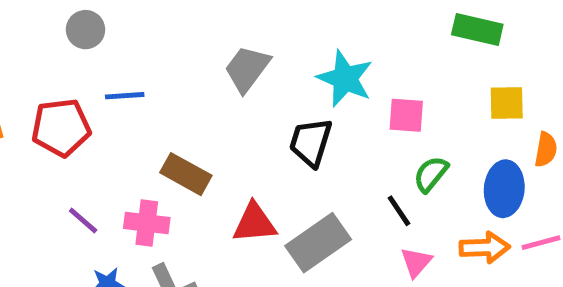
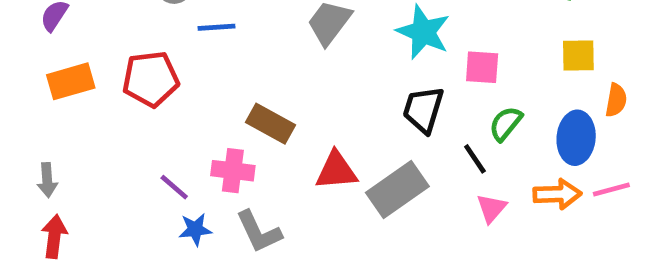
blue line: (125, 96) -> (216, 27), moved
black trapezoid: (311, 142) -> (423, 110), moved
purple line: (83, 221) -> (174, 187), moved

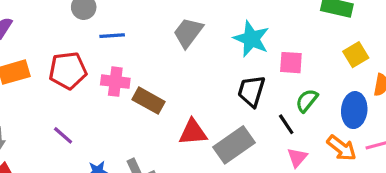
yellow square: (578, 55) -> (356, 55), turned -30
pink cross: (233, 171) -> (115, 82), moved
purple line: (174, 187) -> (63, 135), moved
orange arrow: (557, 194) -> (342, 148), turned 40

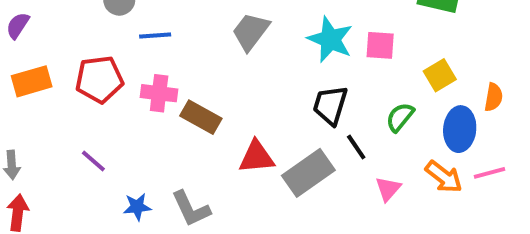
yellow square: (356, 55) -> (440, 75), moved
pink square: (291, 63) -> (380, 45), moved
black line: (286, 124) -> (356, 147), moved

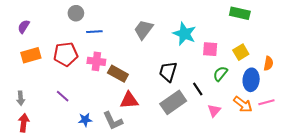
pink square: (380, 45) -> (210, 49), moved
black trapezoid: (330, 105) -> (168, 72), moved
red triangle: (257, 157) -> (129, 100), moved

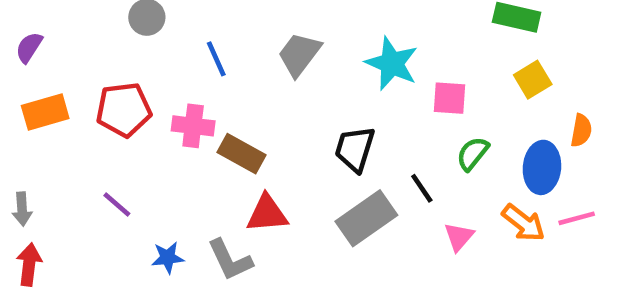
blue line: (94, 32) -> (216, 59), moved, turned 70
yellow square: (241, 52) -> (533, 80), moved

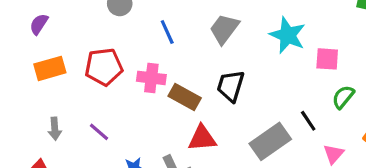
black trapezoid: (355, 149) -> (231, 86), moved
gray arrow: (22, 209) -> (55, 129), moved

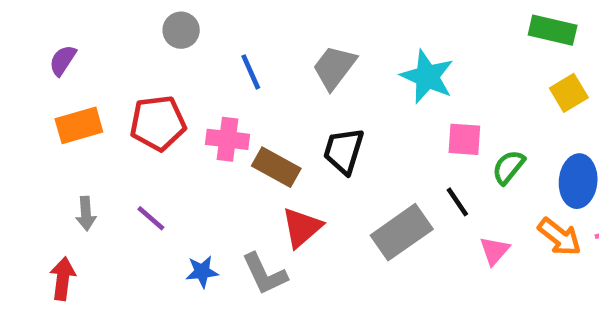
pink square: (327, 59) -> (464, 139), moved
red triangle: (202, 138) -> (302, 228), turned -36

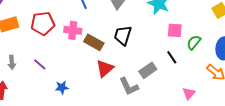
gray rectangle: (402, 232) -> (148, 70), size x0.7
pink triangle: (494, 251) -> (189, 93), moved
gray L-shape: (265, 274) -> (129, 86), moved

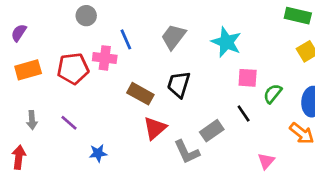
pink cross: (73, 30) -> (105, 58), moved

